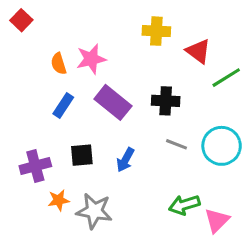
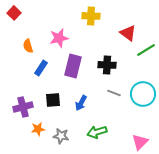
yellow cross: (156, 31) -> (91, 16), moved
orange semicircle: (59, 64) -> (28, 46), moved
purple rectangle: (113, 102) -> (73, 66), turned 65
green arrow: (184, 205) -> (97, 132), moved
gray star: (94, 211) -> (61, 136), size x0.7

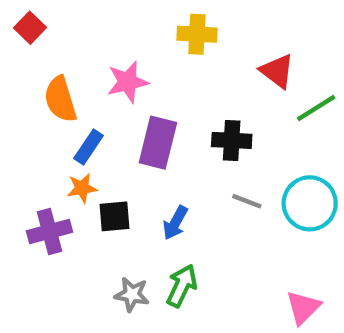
orange semicircle: (28, 46) -> (60, 99), size x1.5
orange star: (38, 129) -> (82, 188), moved
green arrow: (97, 132) -> (182, 286), moved, turned 132

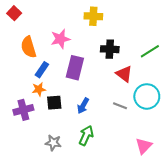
red triangle: (277, 71) -> (124, 74), moved
black cross: (232, 140) -> (110, 49), moved
gray line: (247, 201) -> (120, 106), moved
gray star: (132, 294) -> (53, 143), moved

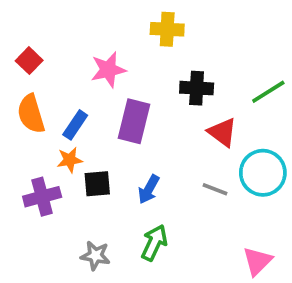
red square: (14, 13) -> (29, 61), moved
orange semicircle: (29, 47) -> (31, 114), moved

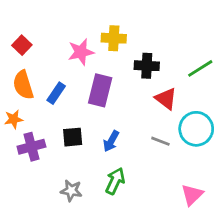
yellow cross: (167, 29) -> (114, 38), moved
orange star: (70, 160) -> (14, 119), moved

